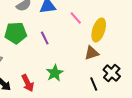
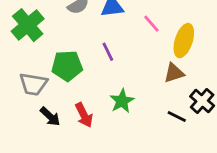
green pentagon: (16, 33) -> (67, 66), moved
black line: (94, 84) -> (177, 116), turned -40

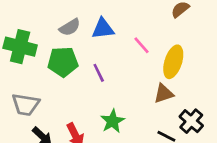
green cross: (28, 25) -> (20, 47), turned -36
green pentagon: (67, 66) -> (63, 62), moved

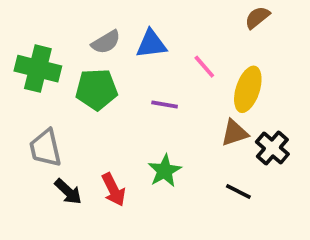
purple line: (99, 73) -> (165, 104), moved, turned -54
gray trapezoid: (26, 105) -> (45, 148), turned 68
black cross: (191, 121) -> (272, 148), moved

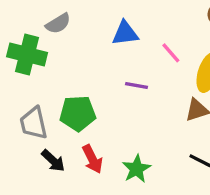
gray semicircle: (106, 42) -> (58, 24), moved
green pentagon: (96, 89) -> (78, 113), moved
green star: (165, 171) -> (136, 169), moved

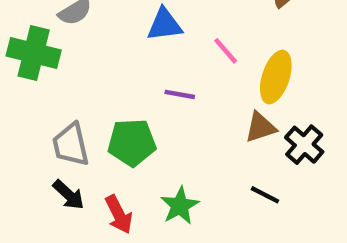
green pentagon: (78, 113) -> (132, 142), moved
gray trapezoid: (34, 123) -> (71, 145), moved
red arrow: (92, 159) -> (119, 214), moved

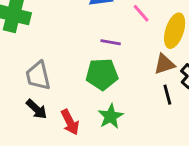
green pentagon: (132, 142) -> (102, 74), moved
black line: (265, 195) -> (167, 95), moved, turned 48

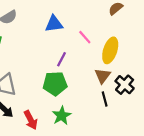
purple line: (111, 42) -> (62, 59), turned -72
brown triangle: (164, 64) -> (102, 76), turned -35

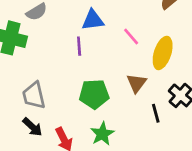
purple line: (62, 59) -> (79, 46), moved, turned -32
brown triangle: (102, 76) -> (137, 83), moved

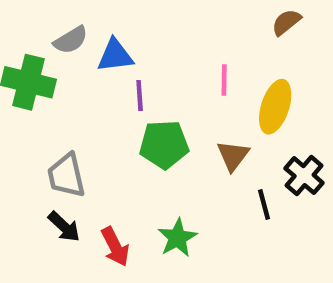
blue triangle: (93, 20) -> (115, 56), moved
pink line: (131, 37) -> (224, 80), turned 42
green pentagon: (94, 94) -> (164, 144), moved

